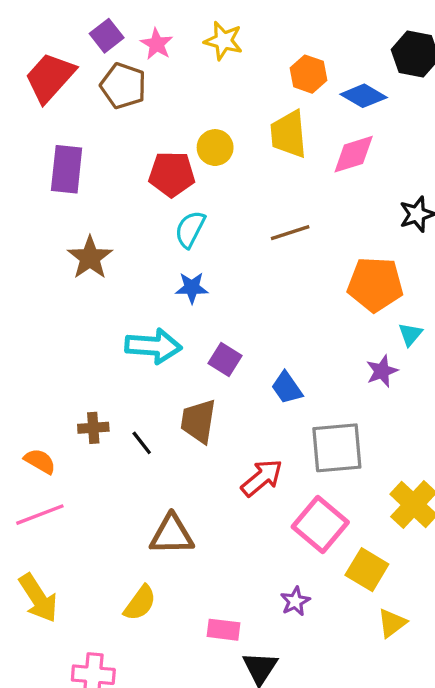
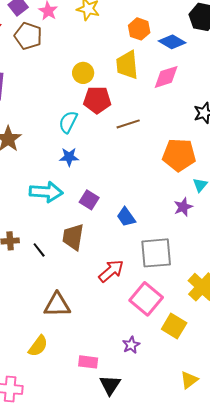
red pentagon: (172, 174) -> (97, 100), moved
yellow triangle: (392, 623) -> (189, 380), moved

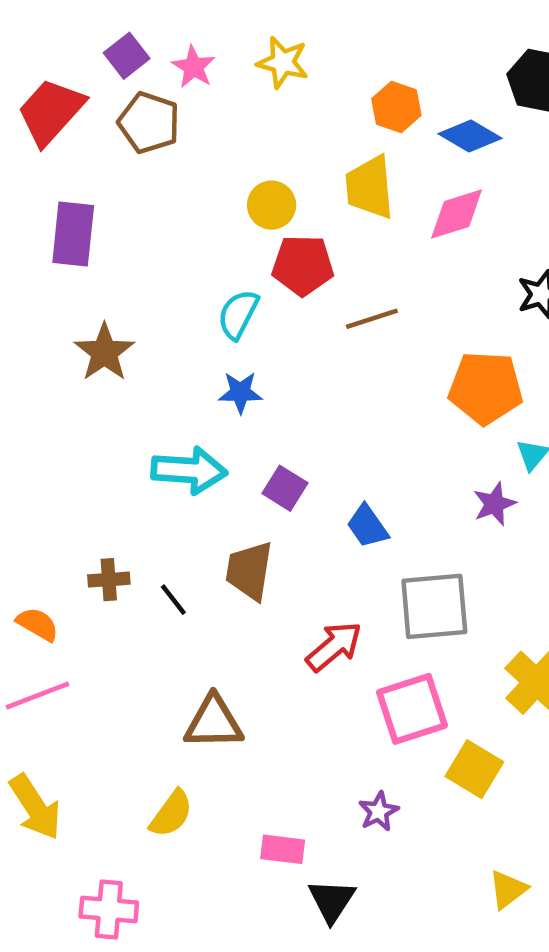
pink square: (146, 299) -> (412, 709), turned 32

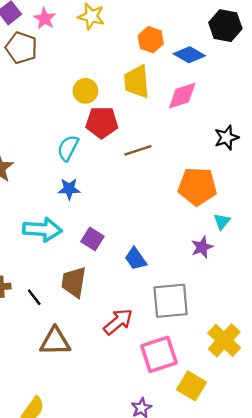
brown triangle: (214, 722) -> (55, 342), moved

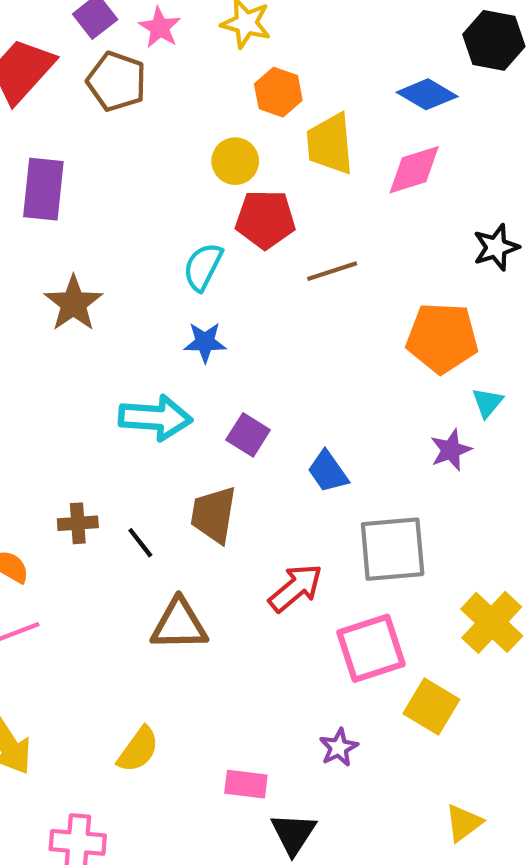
orange hexagon: (151, 40) -> (278, 92), moved

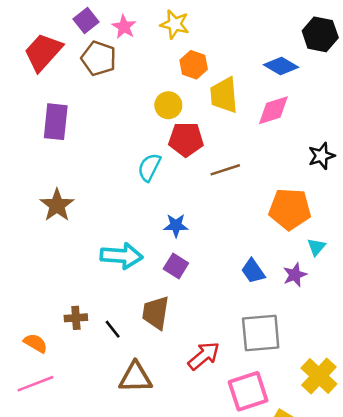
brown star: (73, 303) -> (57, 205), moved
blue star: (205, 342) -> (176, 225), moved
blue trapezoid: (328, 472) -> (253, 271), moved

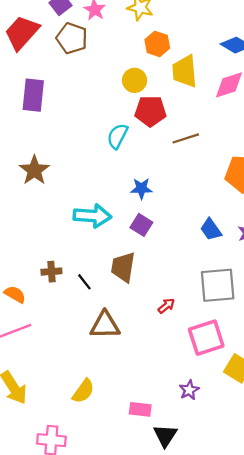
red arrow: (204, 356) -> (166, 306), size x0.6

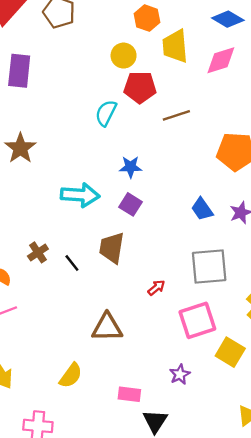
brown cross: (51, 272) -> (38, 252), turned -30
brown triangle: (105, 325) -> (107, 327), moved

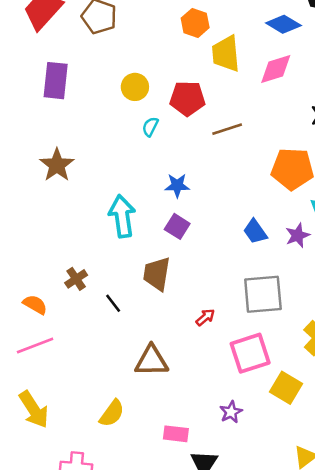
yellow circle: (124, 56) -> (135, 87), moved
cyan semicircle: (106, 113) -> (150, 127), size x0.7
cyan arrow: (80, 195) -> (122, 216), turned -102
black line: (72, 263) -> (113, 303), moved

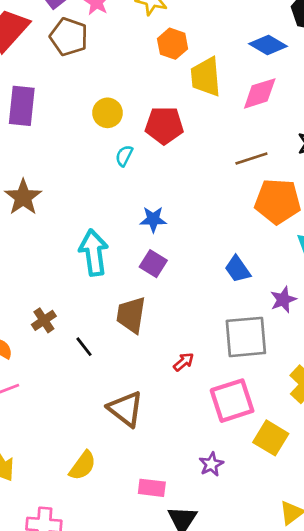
brown line: (227, 129) -> (251, 158), moved
purple star: (297, 235) -> (283, 300), moved
brown triangle: (152, 361) -> (126, 409), turned 39

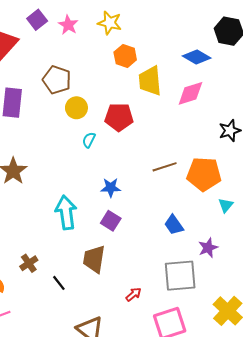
brown pentagon: (69, 37) -> (57, 80), moved
brown line: (251, 158) -> (165, 167), moved

